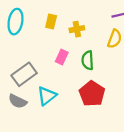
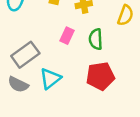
red pentagon: (92, 94) -> (100, 76), turned 30

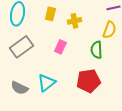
green semicircle: (96, 39) -> (96, 50), moved
gray rectangle: (25, 55) -> (21, 47), moved

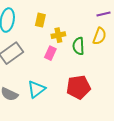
yellow cross: (74, 21) -> (58, 35), moved
green semicircle: (96, 50) -> (78, 46), moved

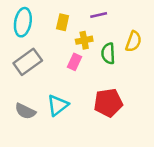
purple line: (103, 14) -> (99, 15), moved

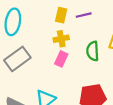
yellow rectangle: (63, 22) -> (61, 15), moved
yellow cross: (84, 40) -> (61, 39), moved

